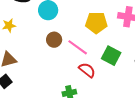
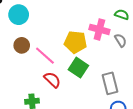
yellow pentagon: (96, 23) -> (75, 42), moved

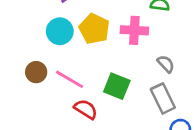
cyan circle: (19, 15) -> (60, 31), moved
gray semicircle: (120, 40) -> (166, 64), moved
yellow pentagon: (75, 42) -> (94, 29), moved, turned 30

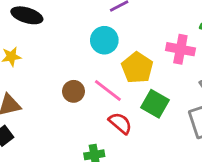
yellow pentagon: (94, 29) -> (137, 68), moved
brown circle: (36, 72) -> (74, 91), moved

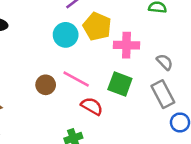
pink cross: (180, 49) -> (126, 45), moved
yellow pentagon: (137, 68) -> (97, 26), moved

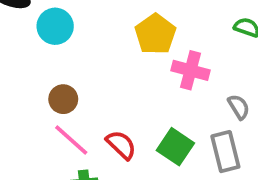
cyan circle: (66, 35) -> (55, 26), moved
pink line: (76, 79) -> (71, 140), moved
green square: (120, 84) -> (175, 147), moved

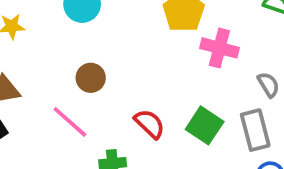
pink line: (71, 140) -> (70, 122), moved

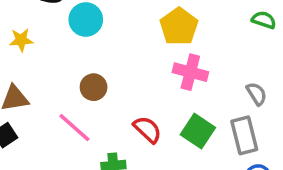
pink cross: (219, 48) -> (190, 72), moved

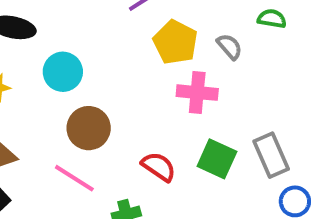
cyan circle: (86, 20) -> (63, 72), moved
brown circle: (94, 87) -> (89, 128), size x1.4
gray semicircle: (257, 94) -> (230, 47), moved

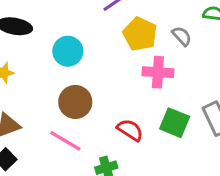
cyan circle: (63, 72) -> (68, 51), moved

